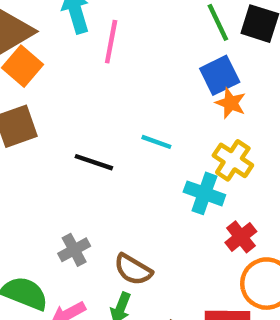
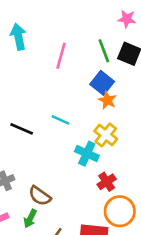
pink line: (111, 42) -> (61, 56), moved
blue square: (220, 75) -> (102, 83), turned -30

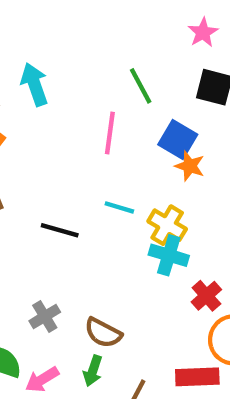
pink star: (127, 19) -> (203, 32), turned -30
green line: (104, 51) -> (141, 86), moved
pink line: (61, 56) -> (110, 133), moved
yellow cross: (106, 135) -> (167, 225), moved

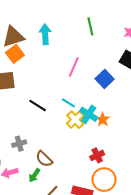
green line: (141, 86) -> (90, 26), moved
orange star: (190, 166) -> (103, 120), moved
yellow cross: (167, 225) -> (75, 120), moved
cyan cross: (169, 255) -> (89, 114), moved

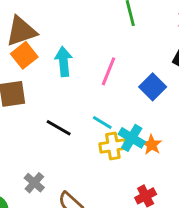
cyan arrow: (45, 34) -> (64, 61), moved
yellow cross: (75, 120) -> (113, 146), turned 36
gray cross: (19, 144) -> (34, 183), turned -32

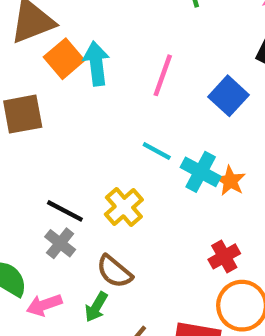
orange square: (24, 55) -> (64, 59), moved
black line: (59, 128) -> (65, 211), moved
yellow cross: (113, 146) -> (124, 207), moved, turned -30

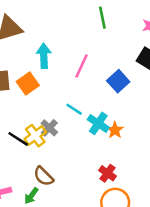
orange square: (64, 59) -> (28, 83), moved
yellow cross: (124, 207) -> (35, 136), moved
gray cross: (60, 243) -> (49, 128), moved
red cross: (224, 256) -> (108, 173), turned -30

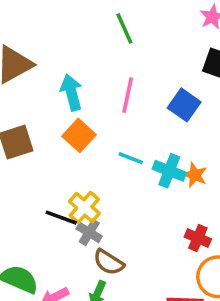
green line: (102, 18) -> (124, 28), moved
orange square: (28, 83) -> (79, 135), moved
gray cross: (49, 128) -> (89, 232), moved

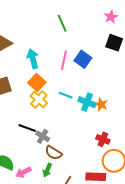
blue square: (184, 105) -> (83, 59), moved
yellow cross: (84, 207) -> (39, 99), moved

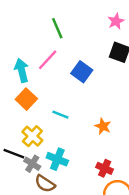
pink line: (64, 60) -> (48, 60), moved, turned 30
yellow cross: (39, 99) -> (32, 136), moved
cyan cross: (87, 102) -> (57, 159), moved

